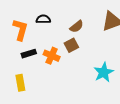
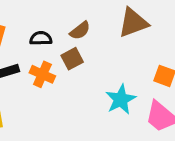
black semicircle: (43, 19) -> (41, 38), moved

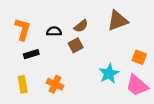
orange cross: (42, 74) -> (55, 84), moved

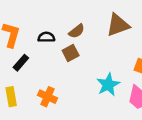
black rectangle: (31, 54) -> (21, 63), turned -32

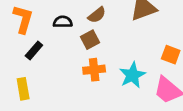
orange cross: (48, 97) -> (94, 70), moved, turned -30

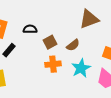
brown semicircle: (97, 15) -> (73, 45), moved

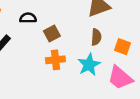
brown semicircle: (73, 45) -> (96, 37), moved, turned -48

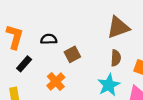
orange cross: (55, 60) -> (56, 82), moved, turned -36

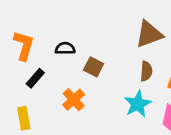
brown square: (72, 54) -> (94, 67), turned -35

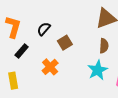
black semicircle: (65, 48) -> (44, 29), turned -48
brown square: (94, 67) -> (65, 43), turned 32

